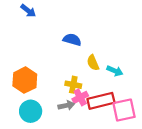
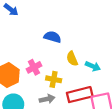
pink cross: (80, 97) -> (34, 67), moved

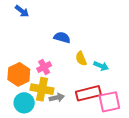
yellow cross: (54, 79) -> (42, 89), moved, size x1.5

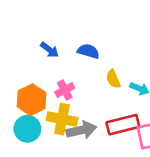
blue arrow: (22, 11) -> (50, 50), moved
gray arrow: (57, 98) -> (81, 130), size x1.5
cyan circle: (24, 103) -> (27, 129), moved

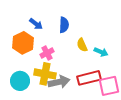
blue semicircle: (88, 51) -> (64, 25), turned 77
orange hexagon: (32, 100) -> (23, 43), moved

